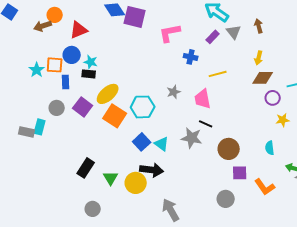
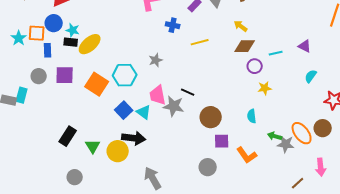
yellow arrow: (259, 58) -> (241, 26), turned 112
yellow ellipse: (108, 94) -> (90, 44), moved
pink trapezoid: (203, 99) -> (158, 95), moved
purple square: (83, 107) -> (65, 75), turned -36

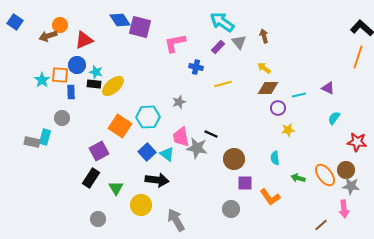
purple square: (65, 75) -> (99, 151), moved, turned -30
gray star: (286, 144) -> (351, 186), moved
yellow circle: (118, 151) -> (141, 205), moved

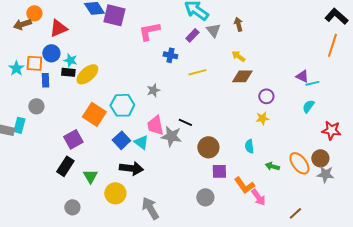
cyan line: (299, 95) -> (312, 83), moved
purple circle: (278, 108) -> (266, 96), moved
pink arrow: (344, 209) -> (258, 197), moved, turned -30

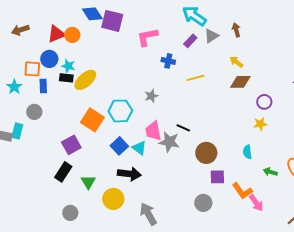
orange circle: (34, 13) -> (72, 35), moved
gray triangle: (213, 30) -> (211, 36), turned 35
cyan star: (16, 68) -> (14, 87), moved

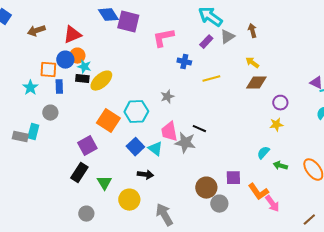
orange circle: (72, 35) -> (77, 56), moved
cyan semicircle: (247, 152) -> (263, 153), turned 48
brown circle: (206, 153) -> (206, 188), moved
green arrow: (270, 172) -> (280, 166), moved
black arrow: (129, 174) -> (145, 175), size x0.7

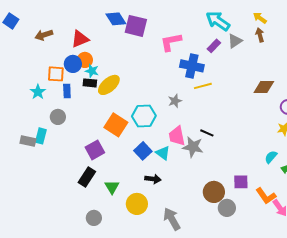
blue cross: (184, 62) -> (192, 66), size x1.6
yellow arrow: (252, 63) -> (260, 18), moved
yellow line: (211, 79) -> (203, 86), moved

